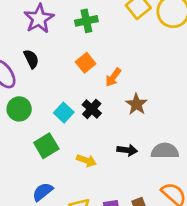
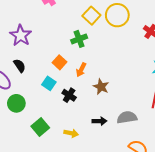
green cross: (86, 21) -> (79, 39), moved
cyan square: (64, 113) -> (49, 83), moved

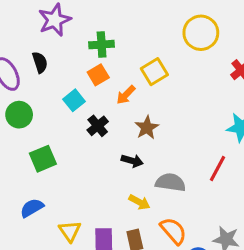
yellow square: (91, 16) -> (154, 72), moved
green cross: (79, 39) -> (102, 45), moved
black arrow: (100, 121) -> (132, 161), moved
yellow arrow: (71, 133) -> (139, 202), moved

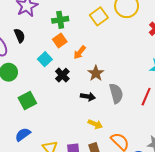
yellow square: (154, 72) -> (99, 16), moved
gray semicircle: (170, 182) -> (116, 93), moved, turned 72

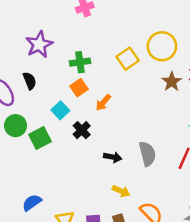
brown star: (96, 73) -> (172, 82), moved
green square: (27, 101) -> (40, 138), moved

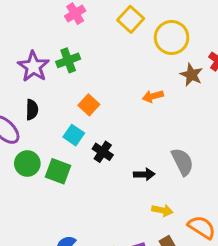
yellow square: (128, 59) -> (131, 19), moved
green cross: (80, 62) -> (68, 60), moved
black semicircle: (30, 81) -> (32, 110), turned 36
orange arrow: (103, 103) -> (153, 96), moved, turned 48
green square: (40, 138) -> (58, 171), turned -30

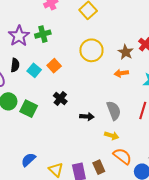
yellow circle: (172, 37) -> (91, 50), moved
orange arrow: (153, 96) -> (121, 73), moved
cyan square: (74, 135) -> (34, 70), moved
yellow arrow: (162, 210) -> (112, 136), moved

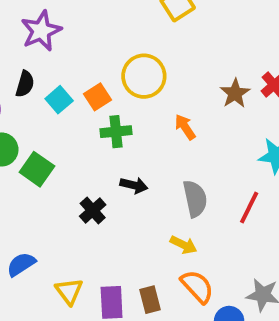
green cross: (43, 34) -> (116, 132), moved
yellow circle: (91, 50) -> (144, 76), moved
orange arrow: (121, 73) -> (185, 127), moved, turned 56
black cross: (60, 98) -> (93, 211), moved
black arrow: (87, 117) -> (134, 185), moved

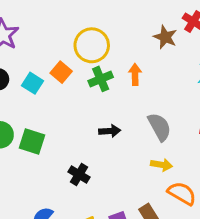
orange arrow: (185, 127) -> (135, 74), turned 50
green cross: (116, 132) -> (101, 79), moved
black cross: (93, 211) -> (79, 175), moved

